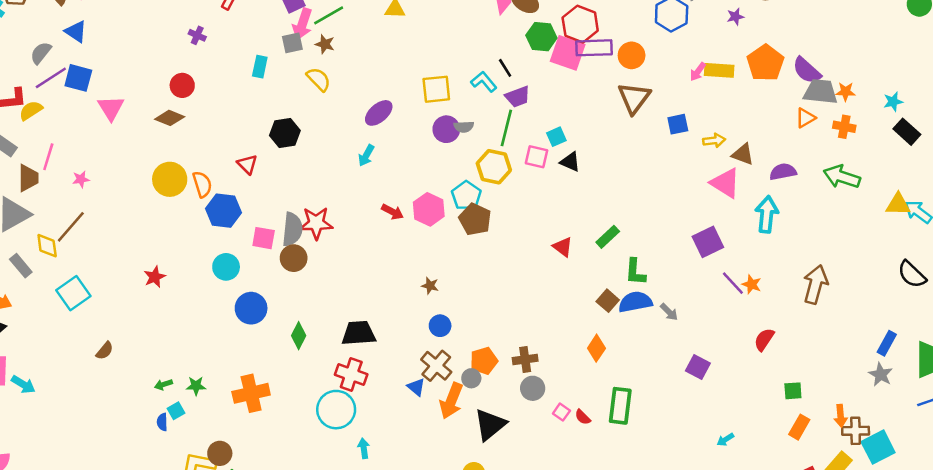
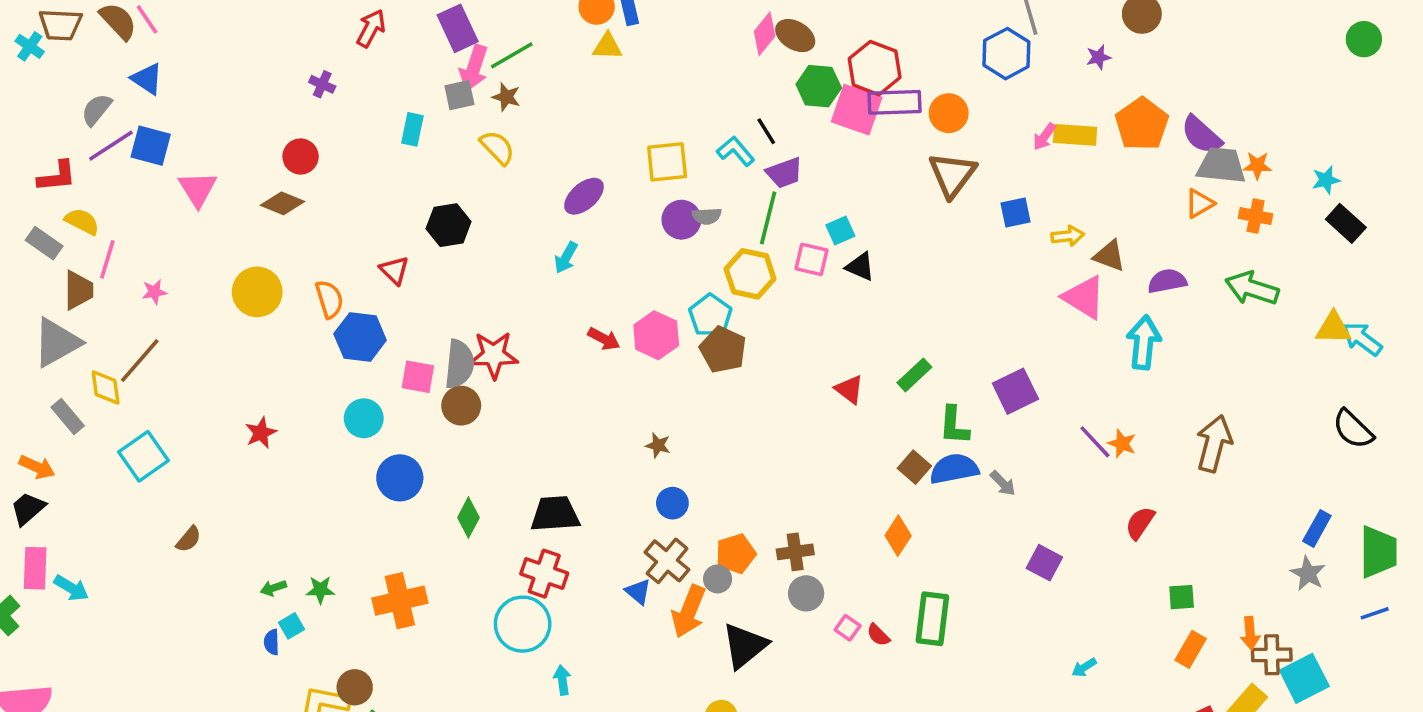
yellow semicircle: (31, 110) -> (82, 221), moved, turned 60
yellow circle: (170, 179) -> (257, 292), moved
purple square: (708, 242) -> (1015, 391), moved

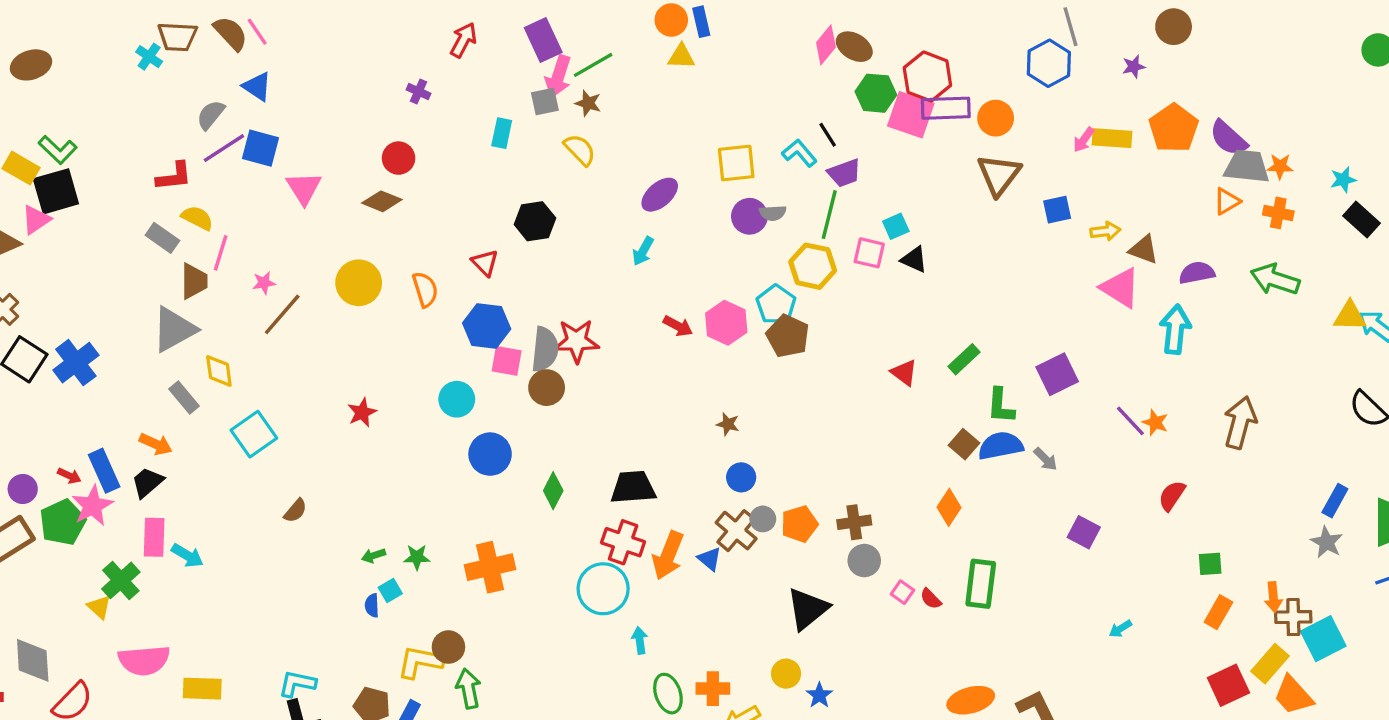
blue hexagon: (360, 337) -> (487, 326), moved
brown line: (140, 361) -> (282, 314), moved
gray circle: (718, 579) -> (763, 519), moved
orange arrow: (689, 611) -> (668, 556), moved

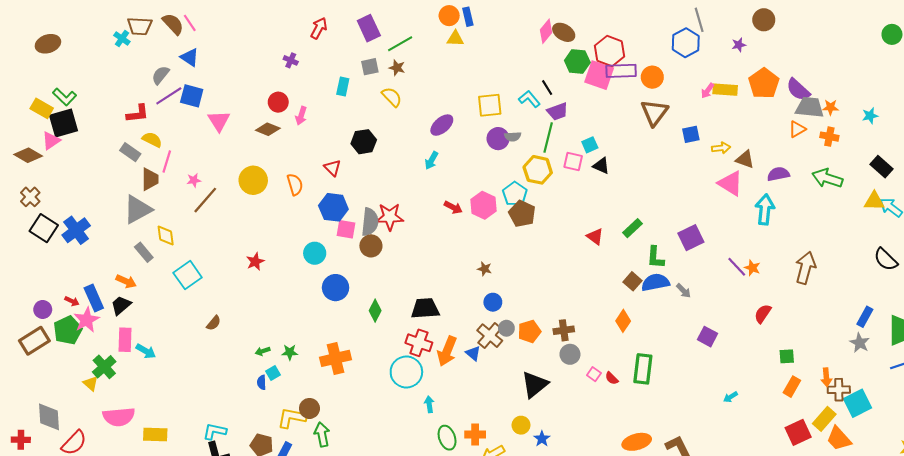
pink arrow: (558, 77) -> (301, 116), moved, size x0.7
black rectangle: (1361, 220) -> (882, 167), moved

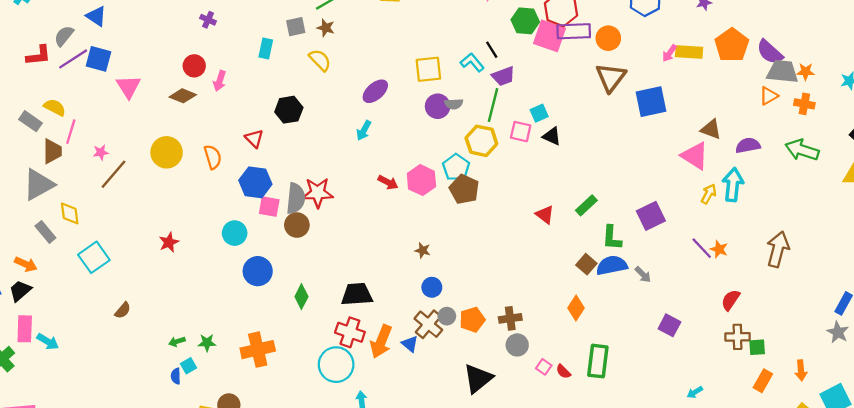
red L-shape: (138, 114) -> (39, 55), moved
blue square: (691, 134) -> (651, 102), size x1.6
yellow arrow: (721, 148) -> (709, 194), moved, turned -54
brown cross: (839, 390) -> (737, 337), moved

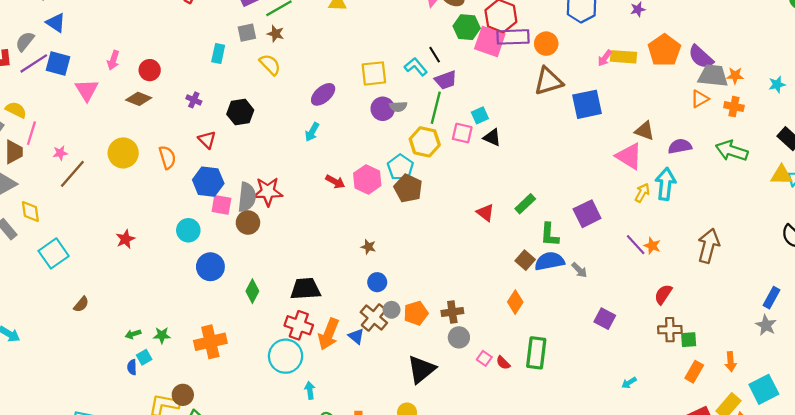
purple cross: (208, 20) -> (194, 100), moved
brown triangle: (611, 77) -> (548, 81), turned 36
pink arrow: (220, 81) -> (113, 60), moved

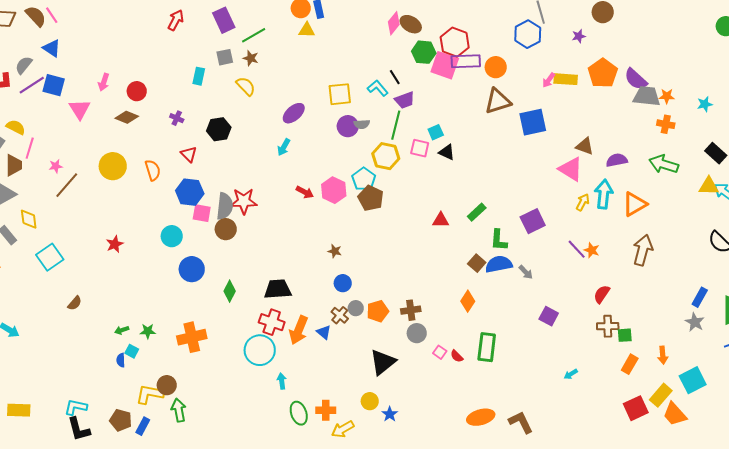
orange triangle: (700, 99) -> (635, 204), moved, size x1.5
red triangle: (485, 213) -> (441, 220), turned -36
brown cross: (374, 318) -> (340, 315), size x0.7
cyan square: (144, 357) -> (132, 351), turned -32

